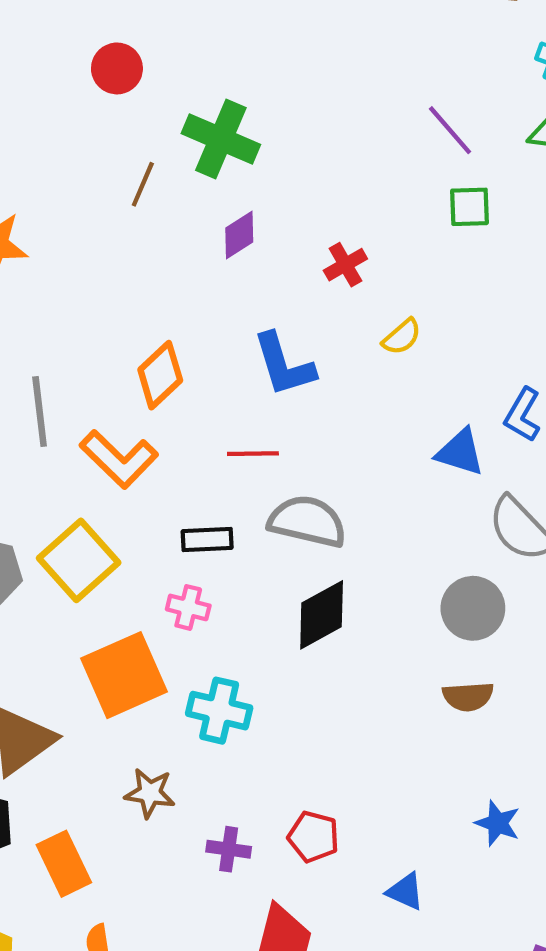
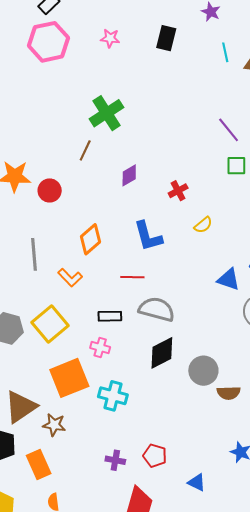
red circle: (117, 68) -> (50, 190), moved
green cross: (221, 139) -> (107, 113), moved, turned 32
orange L-shape: (119, 459) -> (70, 278), size x0.7
gray circle: (473, 608) -> (203, 371), moved
brown star: (150, 793) -> (54, 425), moved

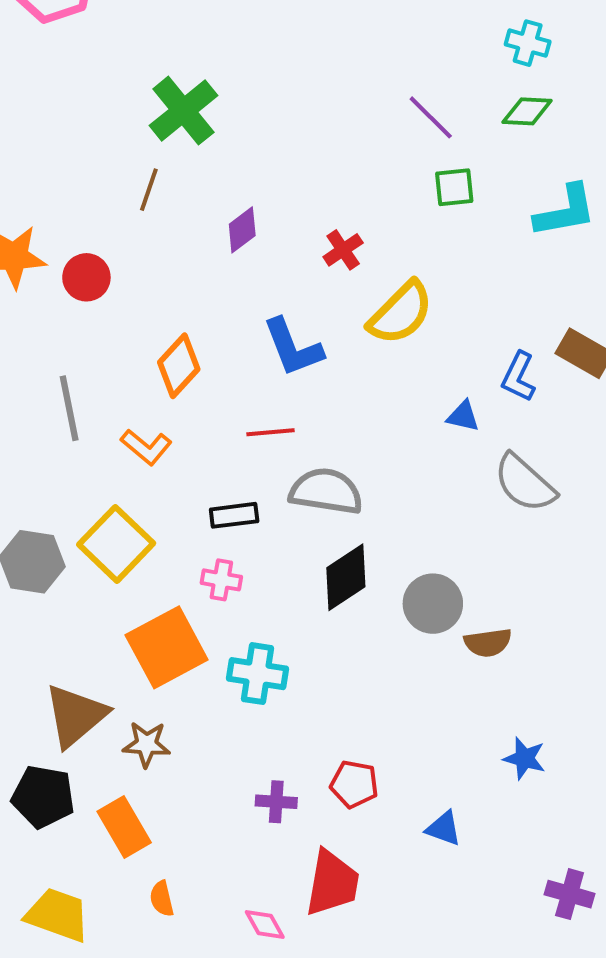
yellow semicircle: (203, 225) -> (401, 313), size x1.8
blue triangle: (229, 279) -> (463, 416), size x0.7

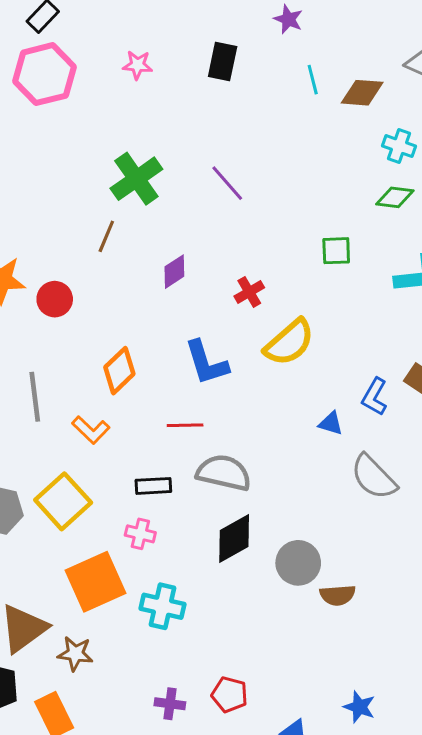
purple line: (431, 117) -> (227, 183), moved
blue star: (525, 758) -> (359, 707), moved

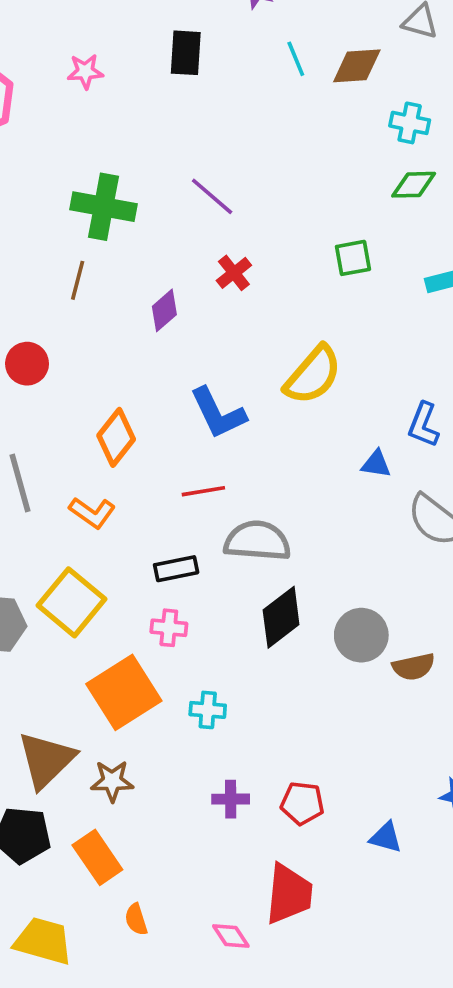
green cross: (136, 179) -> (103, 207), turned -36
red cross: (249, 292) -> (234, 273), moved
cyan cross: (163, 606) -> (208, 710), size x0.7
purple cross: (170, 704) -> (231, 799), moved

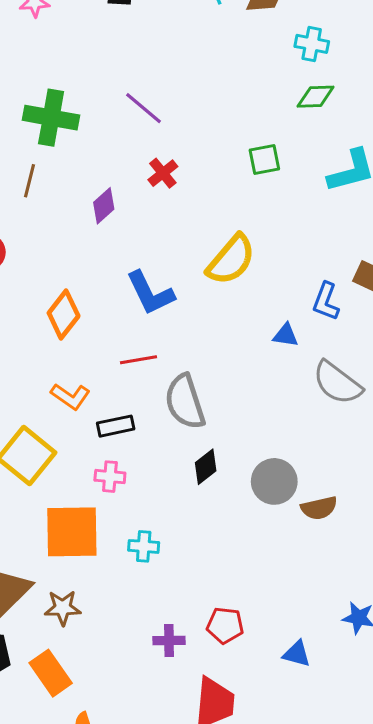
orange L-shape: (92, 513) -> (70, 396), moved
gray semicircle: (257, 541) -> (185, 402), turned -112
black diamond: (281, 617) -> (206, 467), size x0.7
orange square: (124, 692) -> (72, 532), turned 32
purple cross: (231, 799) -> (169, 641), moved

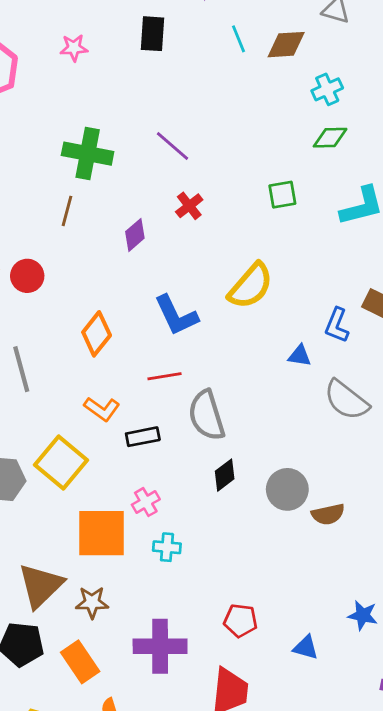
cyan cross: (312, 44) -> (327, 89), turned -36
pink cross: (110, 477) -> (146, 502), moved, turned -36
purple cross: (169, 641) -> (160, 646), moved, size x1.8

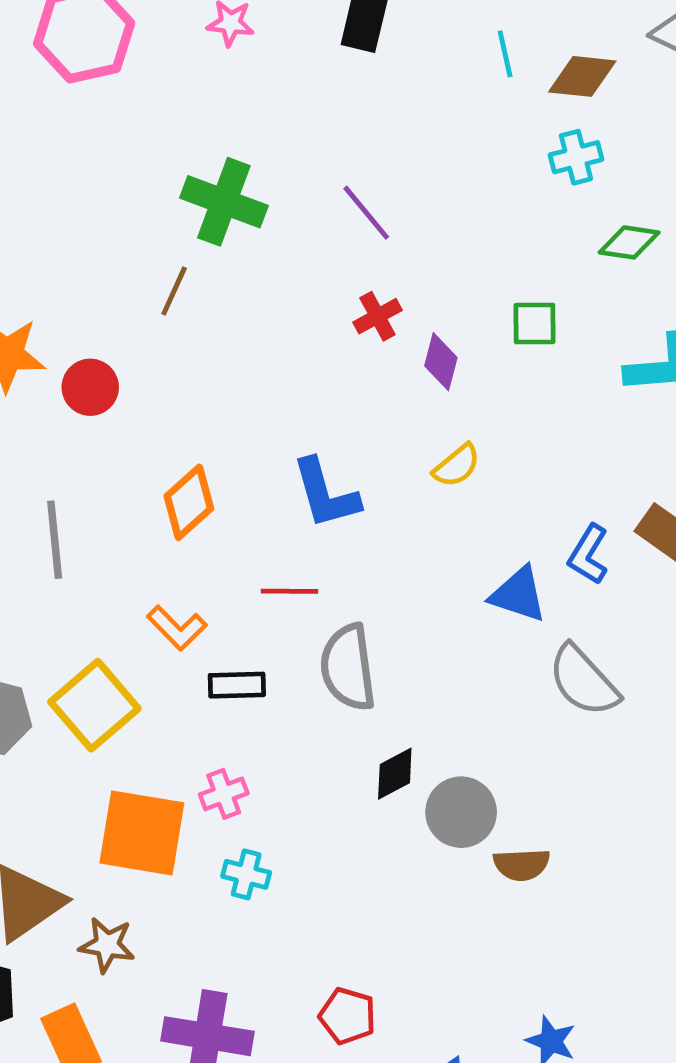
cyan cross: (327, 89) -> (576, 157), moved
purple diamond: (135, 235) -> (441, 362), moved, turned -44
yellow semicircle: (251, 286) -> (457, 466), size x0.6
blue triangle: (300, 356) -> (518, 595), size x1.5
black diamond: (225, 475) -> (395, 774), moved

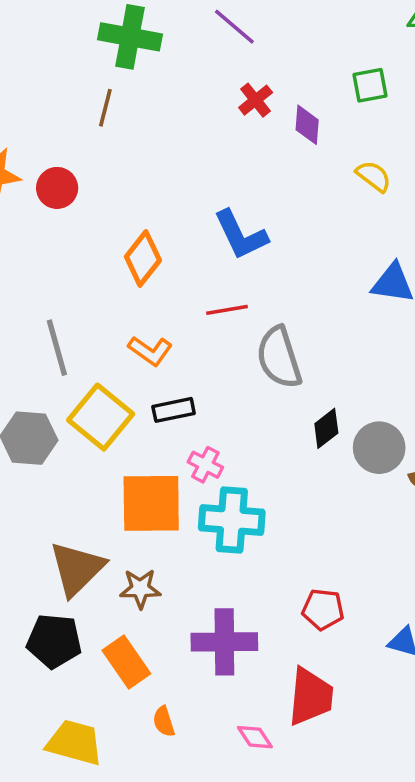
yellow semicircle: (457, 466) -> (374, 176), moved, turned -93
gray line: (55, 540) -> (57, 348), moved
black rectangle: (237, 685) -> (174, 410), moved
pink cross: (224, 794) -> (205, 465), turned -32
cyan cross: (246, 874) -> (232, 520), size x1.8

